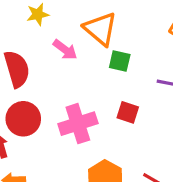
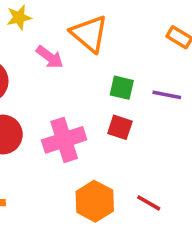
green square: (120, 61) -> (122, 88), moved

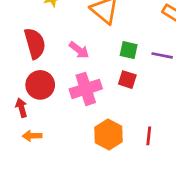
pink arrow: (50, 57) -> (79, 50), moved
red line: (149, 203) -> (149, 136), turned 66

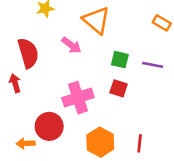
pink arrow: (79, 50) -> (71, 45), moved
red circle: (40, 85) -> (49, 126), moved
red arrow: (21, 108) -> (15, 83), moved

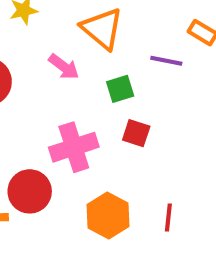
green square: (120, 60) -> (120, 89), moved, turned -30
purple line: (153, 65) -> (166, 61), moved

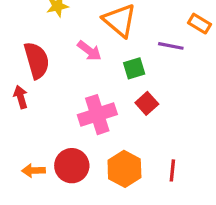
red square: (136, 133) -> (147, 103), turned 30
red circle: (30, 191) -> (72, 166), moved

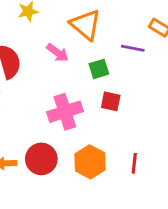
red square: (147, 103) -> (111, 101), turned -36

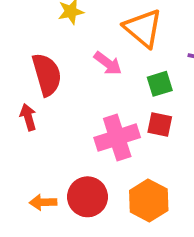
red square: (111, 101) -> (160, 125), moved

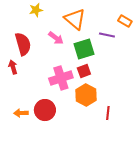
green square: (160, 84) -> (84, 49), size x1.5
red square: (160, 125) -> (84, 71), turned -32
orange hexagon: (149, 201) -> (86, 95), moved

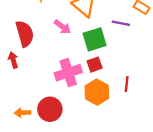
red line: (108, 113) -> (127, 84), moved

